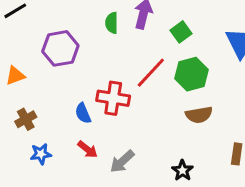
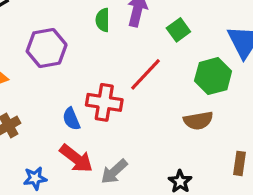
green hexagon: (191, 74) -> (213, 76), moved
red arrow: (88, 149) -> (76, 158), size x1.5
blue star: (41, 154) -> (35, 178), moved

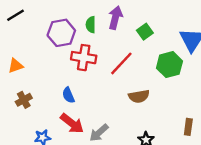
purple hexagon: (47, 48) -> (61, 33), moved
red cross: (104, 102) -> (84, 58), moved
brown semicircle: (198, 121) -> (139, 96), moved

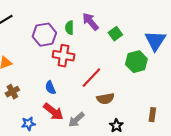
purple arrow: (115, 18) -> (90, 22), turned -54
red line: (121, 63) -> (91, 78), moved
brown semicircle: (139, 96) -> (105, 99), moved

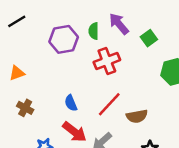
red cross: (63, 56) -> (107, 61), moved, turned -30
red line: (91, 78) -> (109, 104), moved
brown cross: (12, 92) -> (25, 108), turned -32

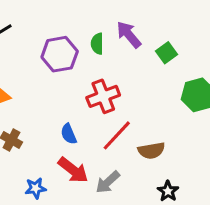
red cross: (107, 61) -> (103, 96), moved

